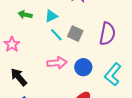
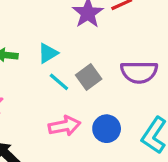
gray square: (75, 34) -> (89, 77), turned 35
purple semicircle: (107, 34) -> (139, 72), turned 85

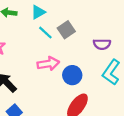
purple semicircle: (139, 72) -> (102, 44), moved, size x0.7
blue circle: (107, 129) -> (72, 75), moved

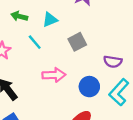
cyan line: (45, 33) -> (35, 42), moved
blue circle: (72, 75) -> (89, 87), moved

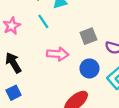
gray square: (77, 42) -> (88, 36), moved

